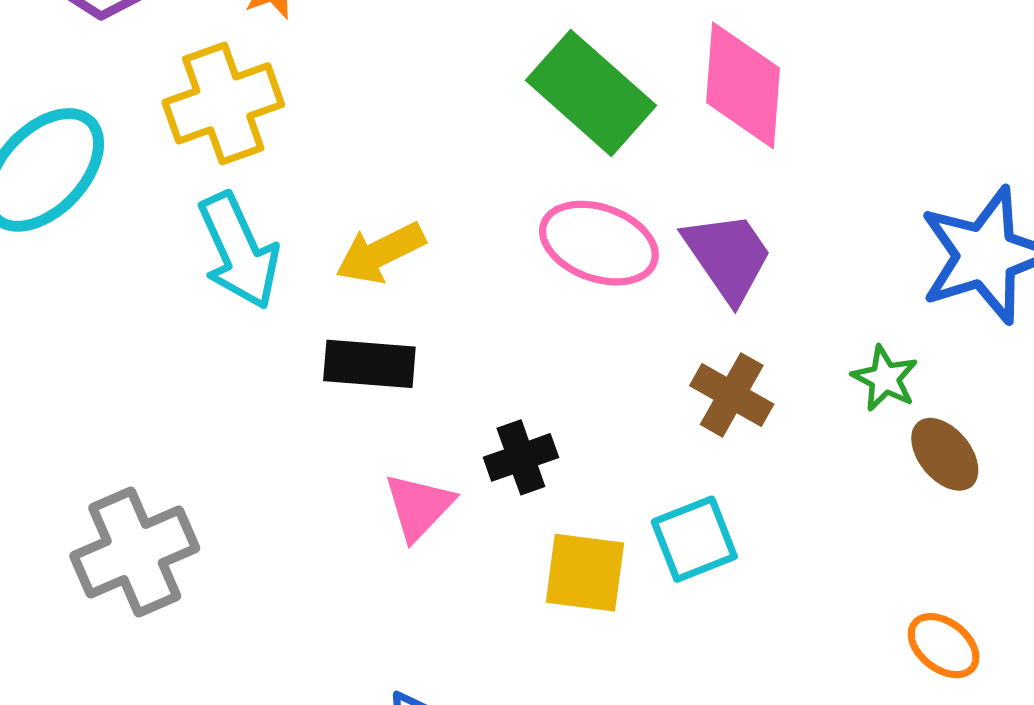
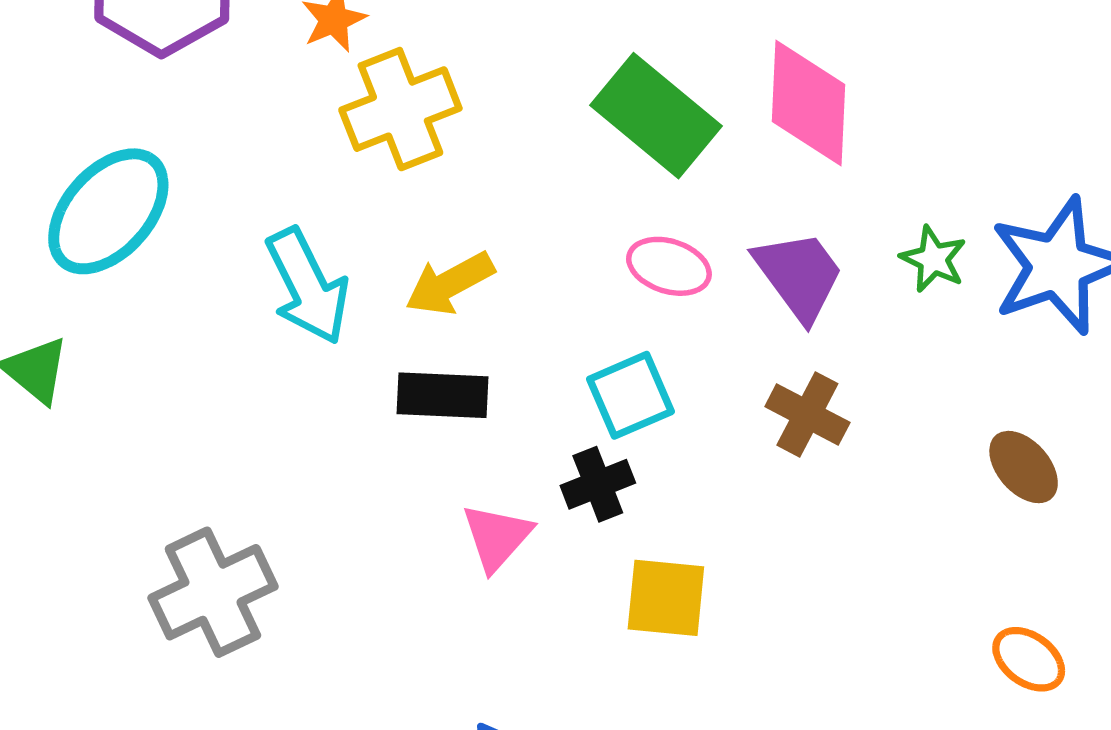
yellow cross: (223, 103) -> (400, 109), moved
pink ellipse: (599, 243) -> (669, 266), size x0.7
green star: (885, 378) -> (933, 259), moved
cyan square: (694, 539) -> (631, 395), moved

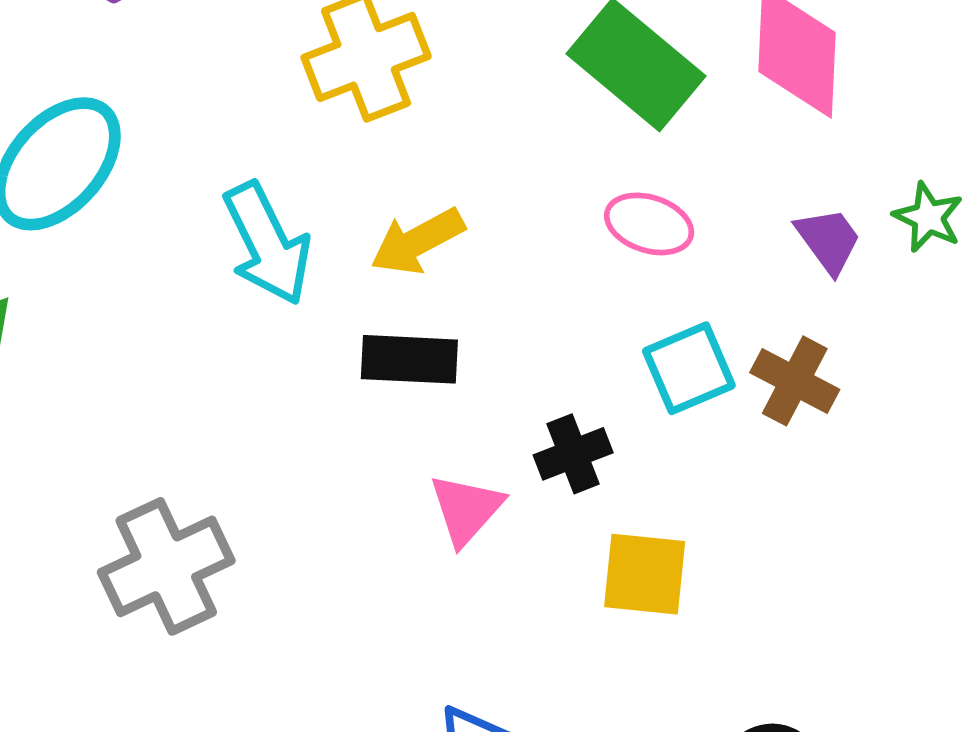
purple trapezoid: (799, 275) -> (829, 240), moved, size x0.7
cyan square: (631, 395) -> (689, 368), moved

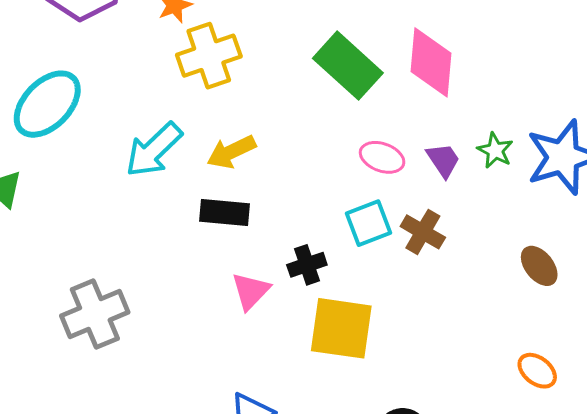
pink ellipse: (649, 224) -> (382, 157), moved
cyan arrow: (267, 244) -> (154, 150), turned 70
yellow square: (645, 574) -> (341, 328), size x1.4

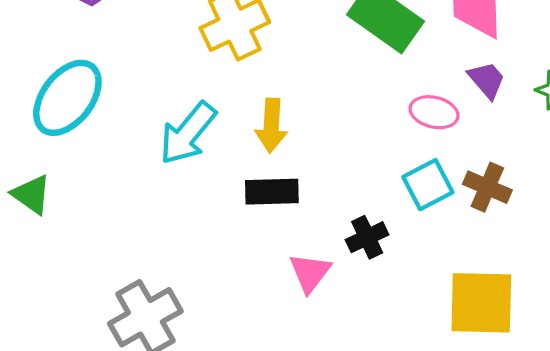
yellow arrow: (231, 152) -> (271, 126), turned -54
purple trapezoid: (443, 160) -> (487, 80), moved
yellow square: (341, 328) -> (481, 303), moved

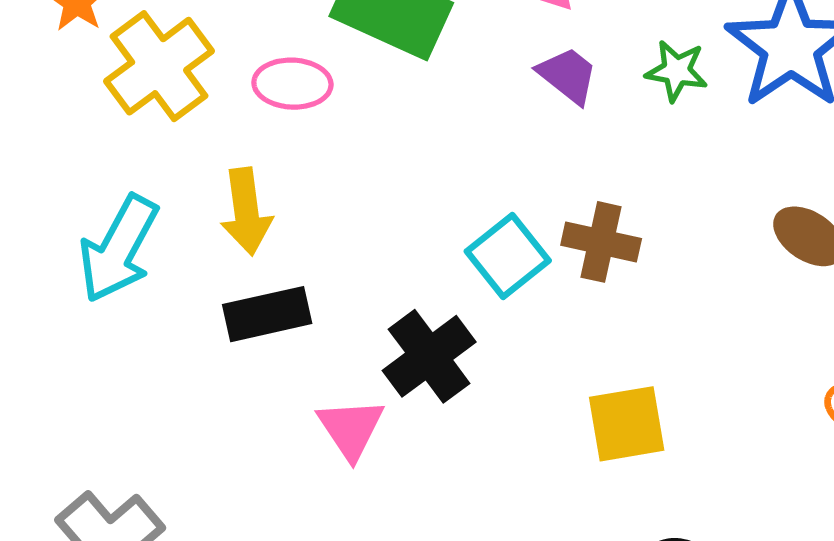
pink ellipse: (434, 112) -> (292, 84), moved
black cross: (367, 237) -> (429, 356), size x1.4
yellow square: (481, 303) -> (627, 424), size x0.7

